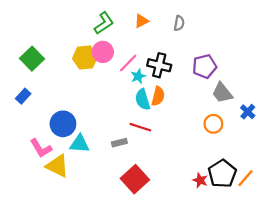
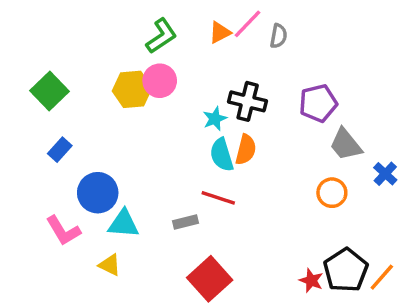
pink line: (128, 63) -> (248, 24), moved
blue rectangle: (23, 96) -> (60, 150), moved
yellow triangle: (57, 166) -> (110, 265), moved, size x0.6

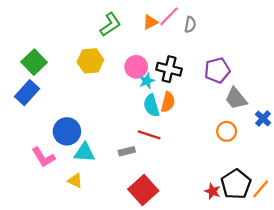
pink circle: (160, 81) -> (136, 67), moved
blue rectangle: (60, 150) -> (27, 93), moved, size x1.5

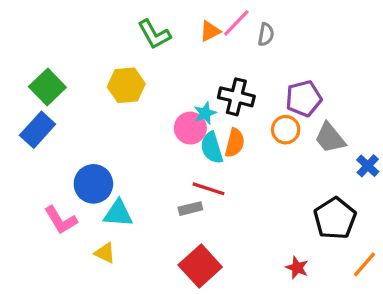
green L-shape: (110, 25) -> (154, 34), turned 95
pink circle: (136, 67) -> (190, 128), moved
orange circle: (227, 131) -> (286, 130), moved
gray rectangle: (127, 151) -> (190, 209), moved
black pentagon: (236, 184) -> (335, 218), moved

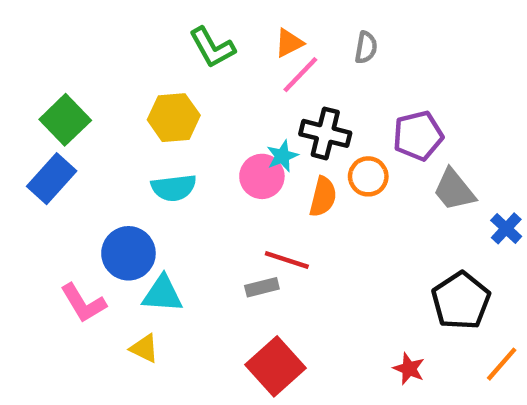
pink line: (236, 23) -> (300, 75), moved
orange circle: (286, 130) -> (368, 176), moved
cyan semicircle: (212, 148) -> (174, 188), moved, turned -80

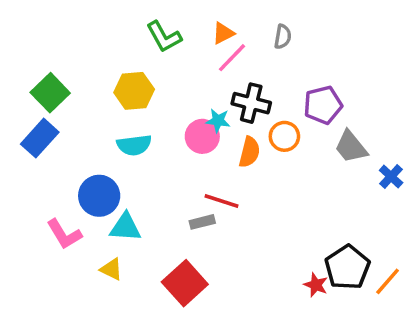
cyan star: (282, 156) -> (218, 121), turned 30
black pentagon: (461, 301) -> (347, 267), moved
red square: (275, 366) -> (185, 283), moved

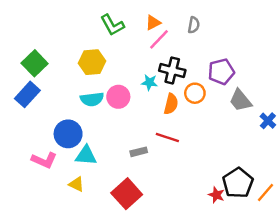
pink circle: (202, 136) -> (118, 97), moved
red line: (222, 201) -> (167, 137), moved
pink L-shape: (64, 234) -> (44, 160), turned -35

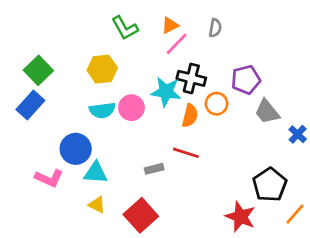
cyan star: (149, 82) -> (166, 92), size x1.6
black pentagon: (238, 183) -> (270, 185), moved
yellow triangle: (76, 184) -> (97, 205), moved
red star: (216, 195) -> (240, 217), size x1.6

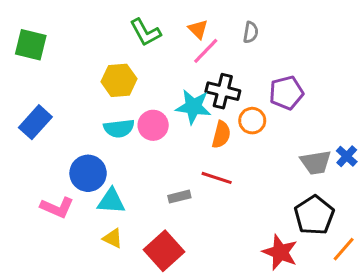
orange triangle: (170, 25) -> (198, 29), turned -48
green square: (38, 70) -> (31, 45), moved, turned -32
gray trapezoid: (267, 112) -> (316, 162), moved, turned -60

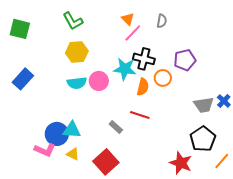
green L-shape: (145, 32) -> (73, 21), moved
blue circle: (88, 173) -> (57, 134), moved
gray rectangle: (179, 197) -> (116, 127), turned 56
pink L-shape: (57, 207) -> (45, 150), moved

